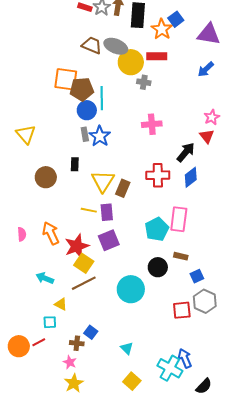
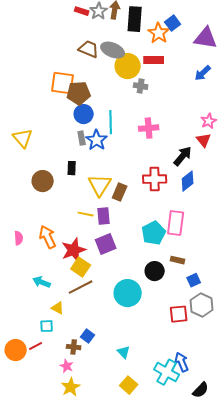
cyan line: (102, 98) -> (111, 122), moved

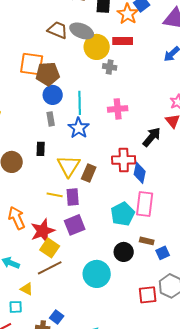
blue star: (97, 140) -> (79, 128), moved
blue diamond: (188, 181) -> (140, 173), moved, turned -40
blue square: (194, 280) -> (163, 253), moved

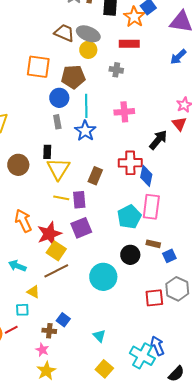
yellow circle: (97, 47) -> (88, 50), moved, size x0.7
brown pentagon: (48, 74) -> (73, 77), moved
yellow triangle: (69, 166) -> (58, 169), moved

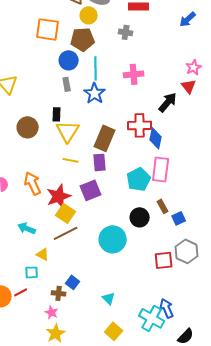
yellow circle: (88, 50) -> (89, 15), moved
brown rectangle: (95, 176) -> (105, 138), size x1.4
purple rectangle: (79, 200) -> (100, 162), moved
brown rectangle: (153, 244) -> (163, 206), turned 48

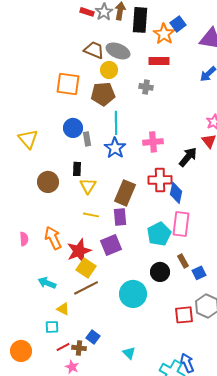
blue circle: (69, 60) -> (73, 128), moved
pink cross: (134, 74) -> (153, 142), moved
yellow triangle: (68, 131) -> (88, 186), size x0.7
red line: (21, 292) -> (63, 347), moved

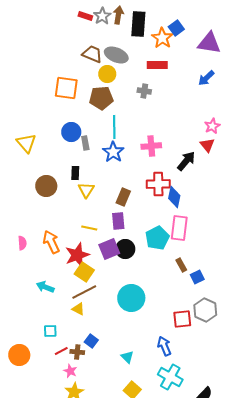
brown rectangle: (125, 193) -> (123, 197), size x0.7
yellow line: (91, 215) -> (89, 228), moved
black circle: (160, 272) -> (125, 249), moved
yellow triangle: (63, 309) -> (78, 309), moved
blue arrow: (187, 363) -> (164, 346), moved

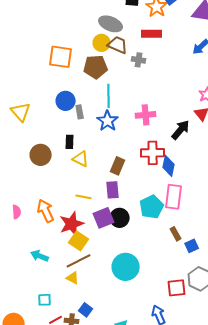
brown trapezoid: (92, 54) -> (118, 45), moved
yellow triangle: (86, 190) -> (81, 159), turned -36

